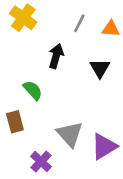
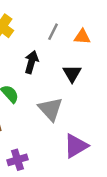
gray triangle: (70, 134) -> (50, 109), moved
purple cross: (41, 161) -> (17, 160), turned 30

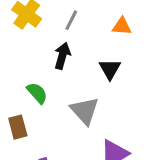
gray line: (53, 32) -> (71, 20), moved

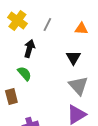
black arrow: (62, 56) -> (29, 49), moved
gray triangle: (85, 111) -> (78, 86), moved

